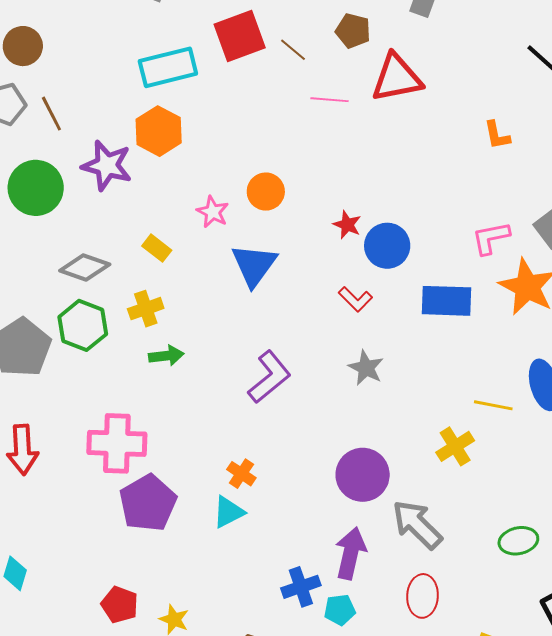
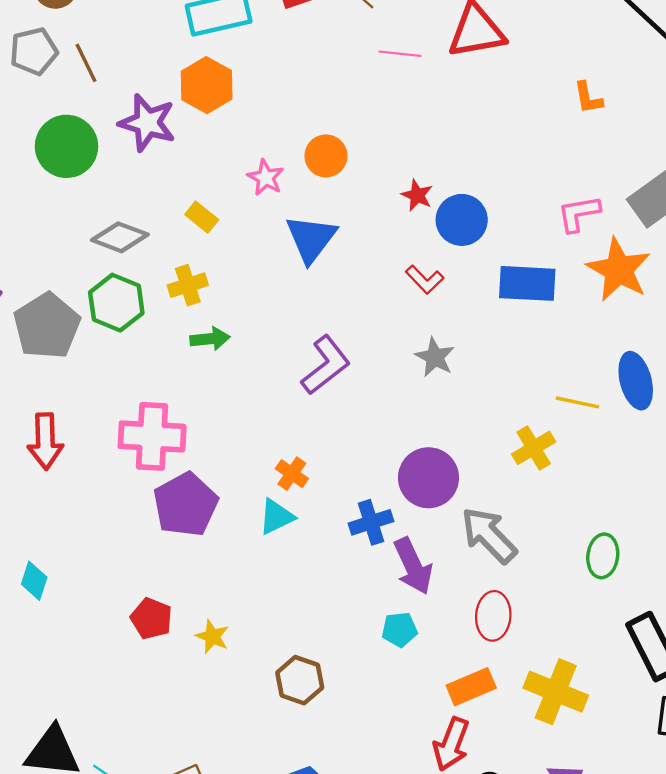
green ellipse: (518, 541) -> (603, 556), turned -72
purple arrow: (351, 553) -> (413, 566), turned 141
blue cross: (301, 587) -> (371, 522), moved

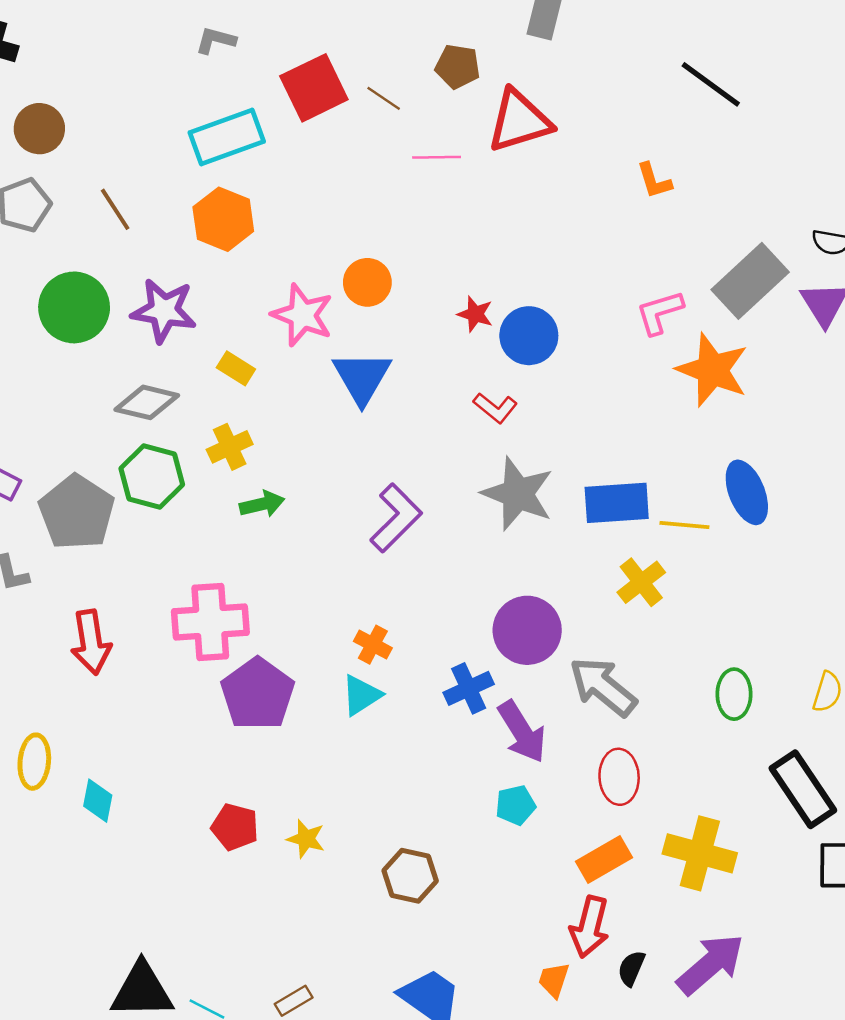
brown line: (86, 63) -> (115, 209), moved
purple star: (147, 123) -> (164, 311), moved
pink star: (266, 178) -> (302, 315), size x1.5
blue rectangle: (527, 283) -> (617, 503), moved
gray star: (435, 357) -> (518, 494), size x1.6

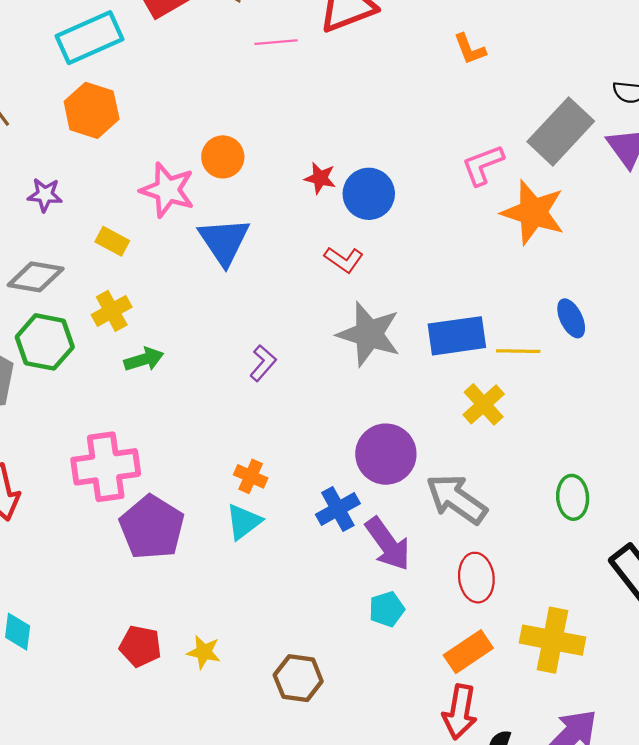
purple star: (164, 311) -> (45, 195), size x0.6
blue ellipse: (747, 492) -> (571, 318), size x0.7
purple L-shape: (396, 518) -> (263, 363), size x0.6

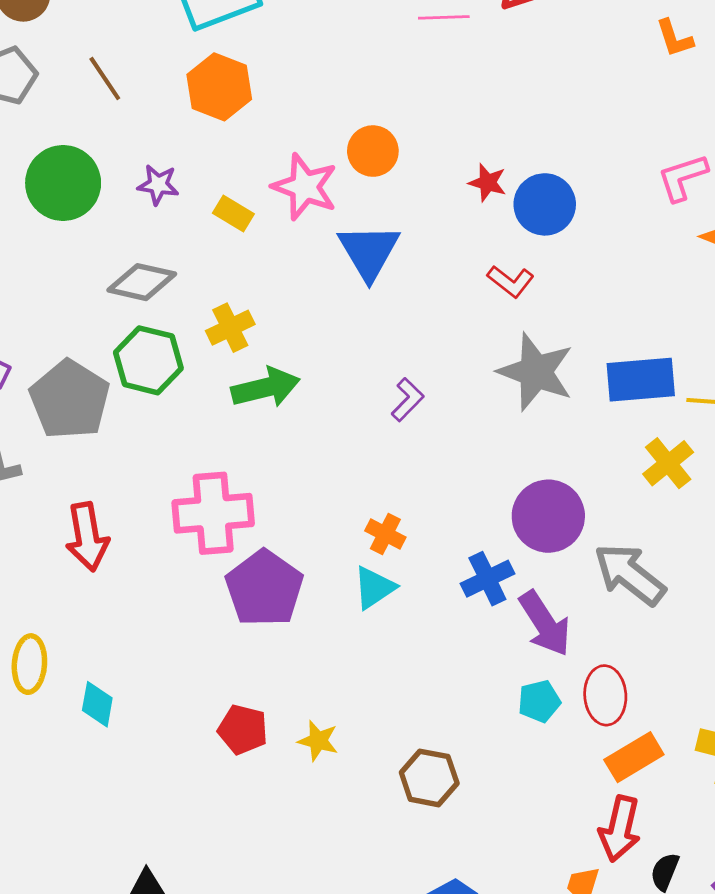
yellow rectangle: (112, 241) -> (233, 213), moved
green arrow: (144, 359) -> (266, 388), size x1.4
red ellipse: (476, 578) -> (605, 695), moved

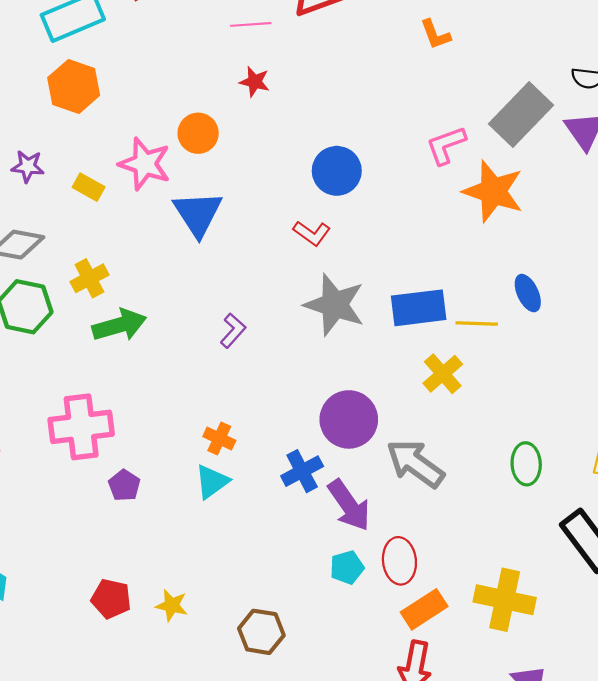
red star: (488, 183) -> (255, 82), moved
purple pentagon: (264, 588) -> (124, 485), size x0.5

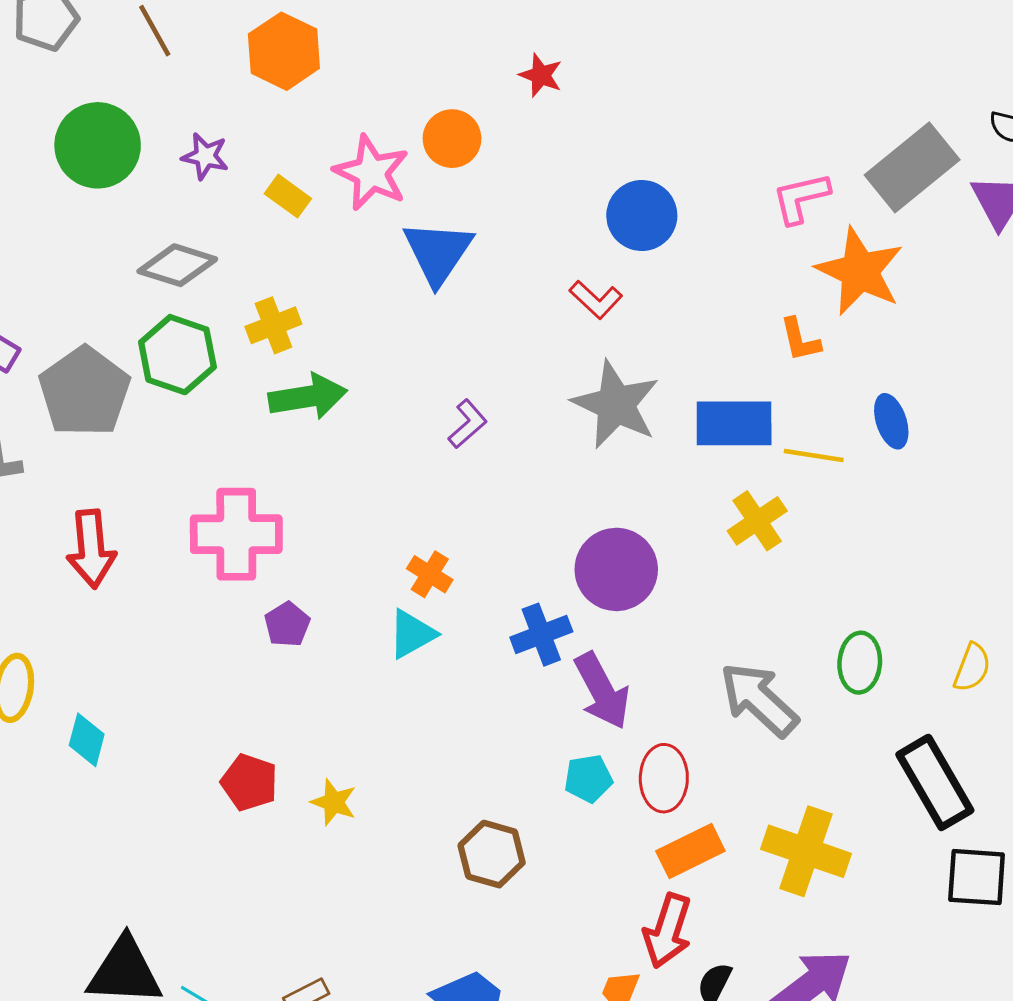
orange L-shape: (435, 34) -> (800, 340), moved
gray arrow: (415, 464) -> (759, 700), moved
brown hexagon: (261, 632) -> (492, 854), moved

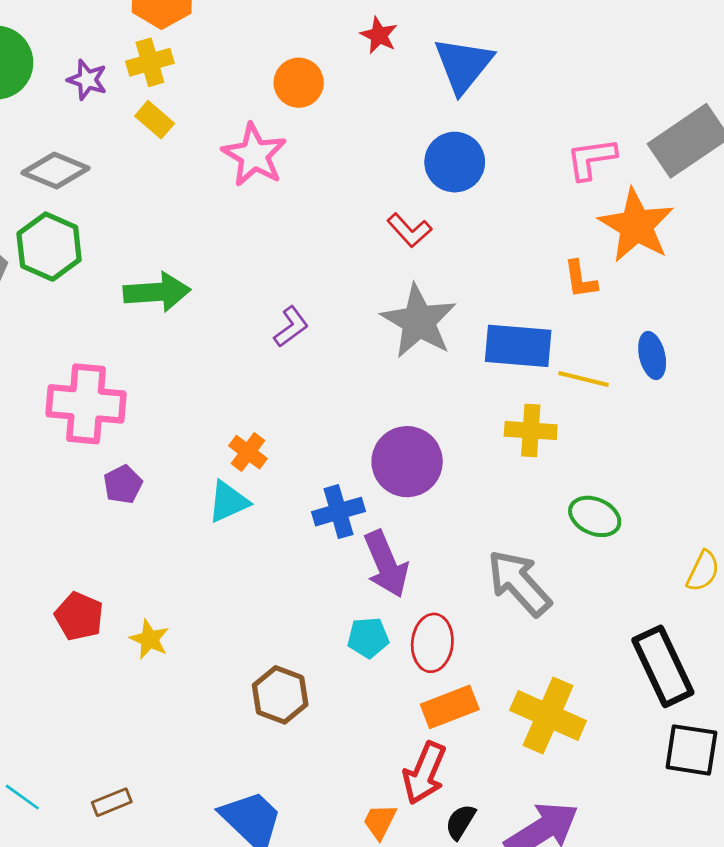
pink star: (371, 173) -> (254, 155), moved
blue triangle: (438, 252) -> (463, 65), moved
yellow cross: (273, 325) -> (150, 62), moved
yellow cross: (757, 521) -> (531, 431), turned 33
green ellipse: (860, 663) -> (595, 516), moved, turned -75

